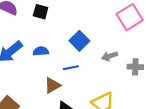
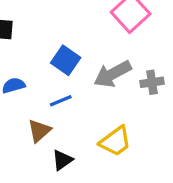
gray arrow: (110, 56) -> (113, 74), size x1.6

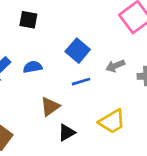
gray arrow: (113, 74) -> (115, 66), size x0.6
blue line: (61, 101) -> (81, 82), moved

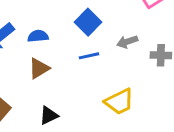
brown triangle: (50, 106) -> (39, 68), moved
black triangle: (67, 133) -> (49, 115), moved

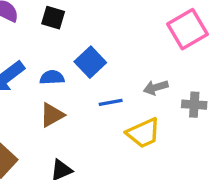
blue square: (88, 22) -> (90, 62), moved
yellow trapezoid: (119, 102) -> (143, 133), moved

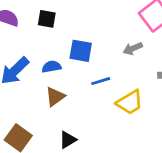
blue square: (90, 62) -> (81, 51), turned -30
gray arrow: (156, 87) -> (133, 49), moved

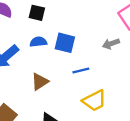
blue semicircle: (52, 67) -> (38, 42), moved
yellow trapezoid: (130, 102) -> (94, 101), moved

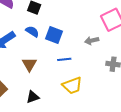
blue semicircle: (38, 42) -> (32, 32), turned 32
brown triangle: (40, 82) -> (29, 64), turned -35

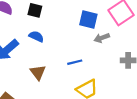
blue square: (54, 35) -> (88, 20), moved

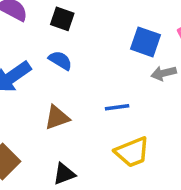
brown triangle: (38, 72) -> (57, 118), turned 42

